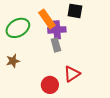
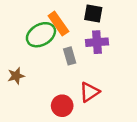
green ellipse: (18, 28) -> (41, 35), moved
purple cross: (57, 30) -> (97, 42), moved

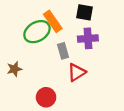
red triangle: (90, 92) -> (77, 72), moved
red circle: (62, 106) -> (46, 97), moved

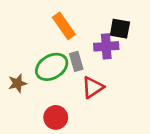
black square: (85, 12) -> (120, 29), moved
green ellipse: (37, 32) -> (52, 67), moved

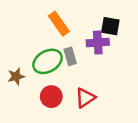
red triangle: (93, 87) -> (85, 98), moved
red circle: (56, 117) -> (51, 97), moved

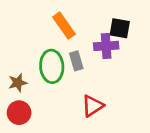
green ellipse: (47, 61) -> (52, 66), turned -64
red circle: (51, 97) -> (19, 113), moved

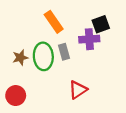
black square: (120, 28) -> (101, 24), turned -30
brown star: (18, 83) -> (20, 58), moved

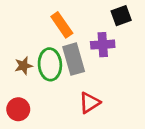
black square: (101, 24) -> (121, 16), moved
gray rectangle: (64, 52) -> (74, 59), size x1.6

